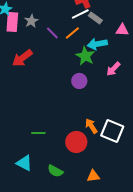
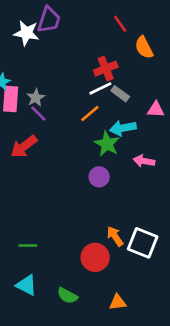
purple line: (52, 33) -> (38, 113), moved
pink arrow: (113, 69) -> (144, 161), turned 56
green line: (38, 133) -> (28, 245), moved

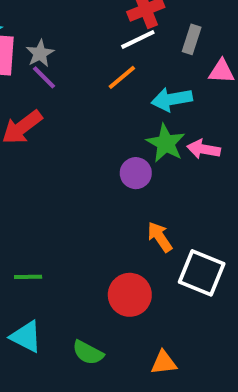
gray rectangle: (120, 94) -> (192, 39), moved, turned 72
green star: (107, 144) -> (166, 143), moved
orange arrow: (115, 236) -> (160, 237), moved

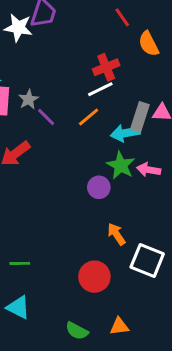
gray rectangle: (192, 39) -> (140, 117), moved, size x1.4
purple line: (44, 77) -> (46, 117), moved
green semicircle: (88, 353) -> (77, 331), moved

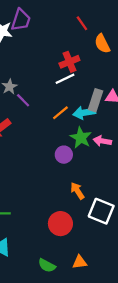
orange line: (89, 117) -> (60, 113), moved

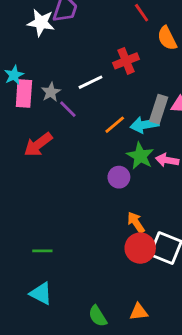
white line: (65, 79) -> (91, 82), moved
red circle: (60, 224) -> (140, 248), moved
green semicircle: (47, 265) -> (98, 316), turned 30

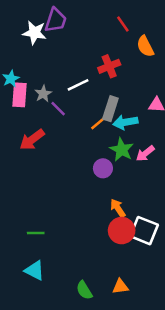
gray rectangle: (159, 109) -> (110, 109), moved
pink arrow: (167, 160) -> (145, 153), turned -48

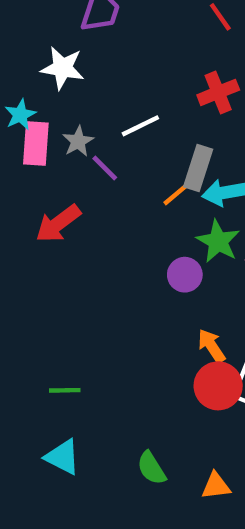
white star: (34, 33) -> (63, 68), moved
red cross: (109, 66) -> (218, 92), moved
green semicircle: (84, 290) -> (151, 468), moved

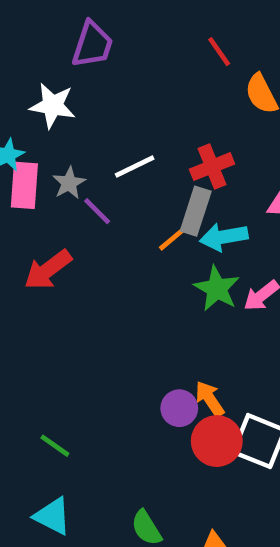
red cross: (218, 92) -> (212, 167), moved
purple circle: (185, 275) -> (179, 408), moved
green line: (65, 390) -> (55, 446), turned 36

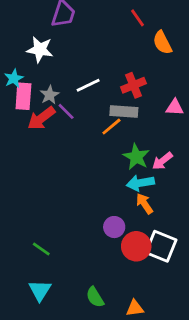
gray rectangle: (196, 211) -> (124, 111), turned 76
cyan arrow: (224, 237) -> (140, 183), moved
red arrow: (48, 270) -> (41, 118), moved
orange arrow: (210, 399) -> (144, 204), moved
cyan triangle: (53, 516) -> (40, 290), turned 35

